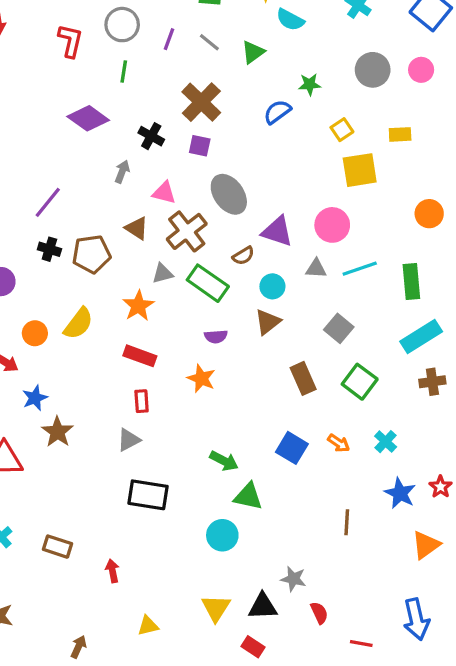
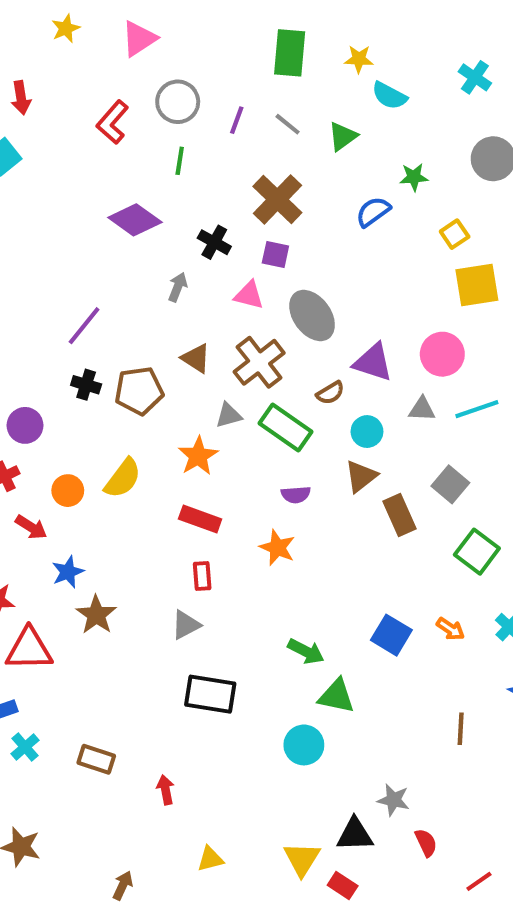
red L-shape: (70, 41) -> (113, 122), turned -152
pink triangle: (164, 193) -> (249, 295), moved
brown rectangle: (303, 378) -> (400, 515), moved
yellow triangle: (216, 608) -> (302, 859), moved
red line: (361, 644) -> (479, 881), turned -45

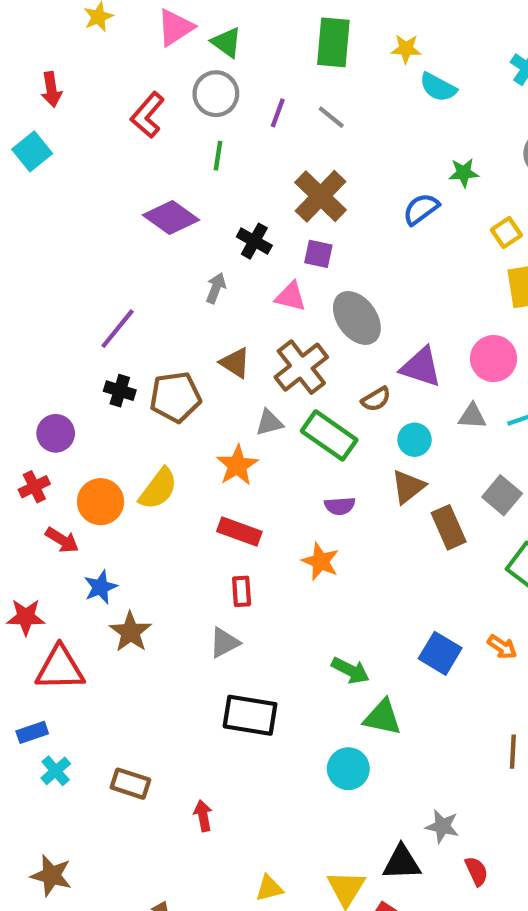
green triangle: (343, 136) -> (227, 42), moved, turned -48
orange circle: (68, 491) -> (101, 502), size x1.4
yellow triangle: (210, 859) -> (269, 888), moved

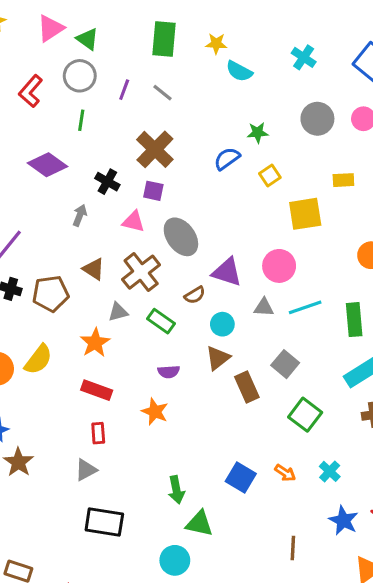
yellow square: (506, 233) -> (270, 175), moved
green rectangle: (329, 435) -> (161, 321), size x0.7
green arrow: (350, 670) -> (176, 490), turned 52

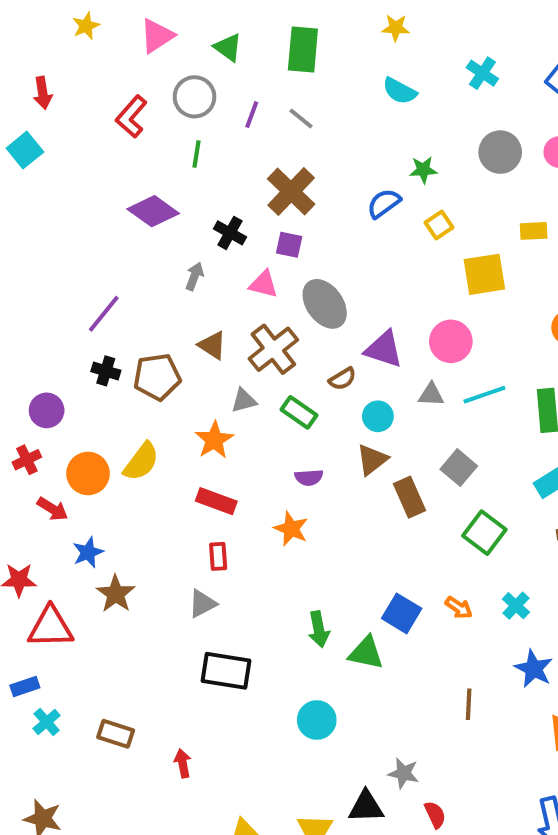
green triangle: (87, 39) -> (228, 48), moved
yellow star: (216, 44) -> (396, 28), moved
green triangle: (199, 524) -> (366, 653), moved

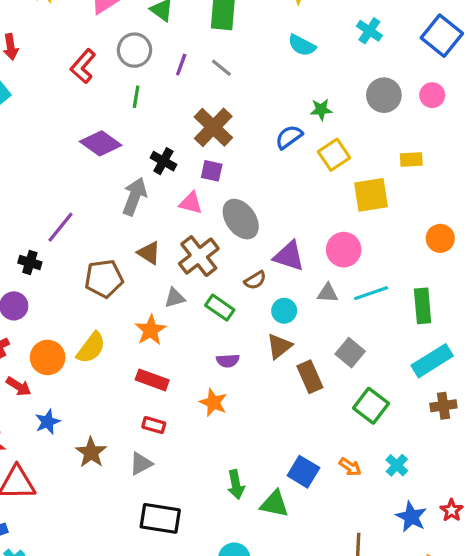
yellow square: (439, 225) -> (334, 155), size x1.4
gray arrow: (194, 276) -> (134, 197), size x1.6
black cross: (106, 371) -> (30, 263), moved
red rectangle: (218, 556) -> (154, 425), turned -70
brown star: (116, 594) -> (91, 452), moved

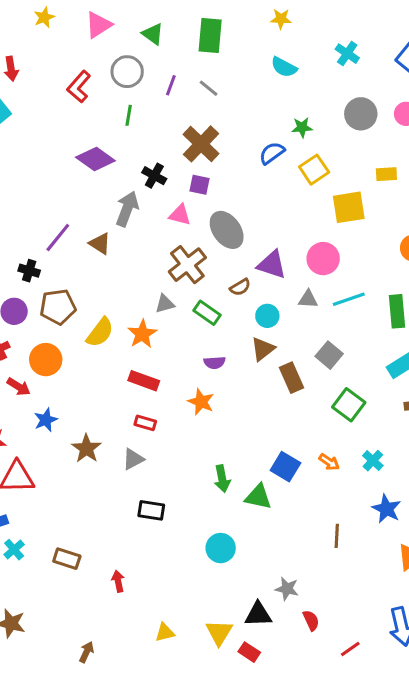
brown triangle: (149, 253) -> (100, 243), moved
brown pentagon: (104, 279) -> (58, 307), moved
yellow semicircle: (91, 348) -> (100, 332), moved
black rectangle: (160, 518) -> (151, 510), size x0.7

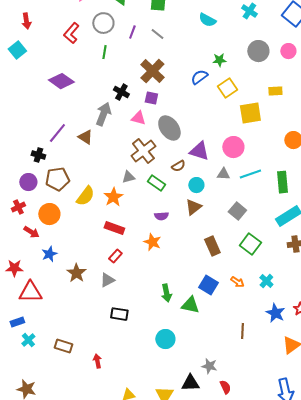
purple diamond: (95, 159) -> (61, 81), moved
brown rectangle: (291, 378) -> (212, 246), moved
red rectangle: (145, 423) -> (115, 256), turned -64

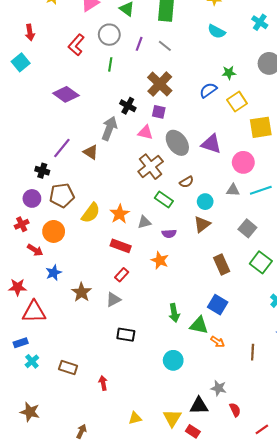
purple triangle: (199, 151) -> (211, 144), moved
gray triangle: (128, 177) -> (144, 222), moved
orange arrow: (237, 282) -> (218, 342), moved

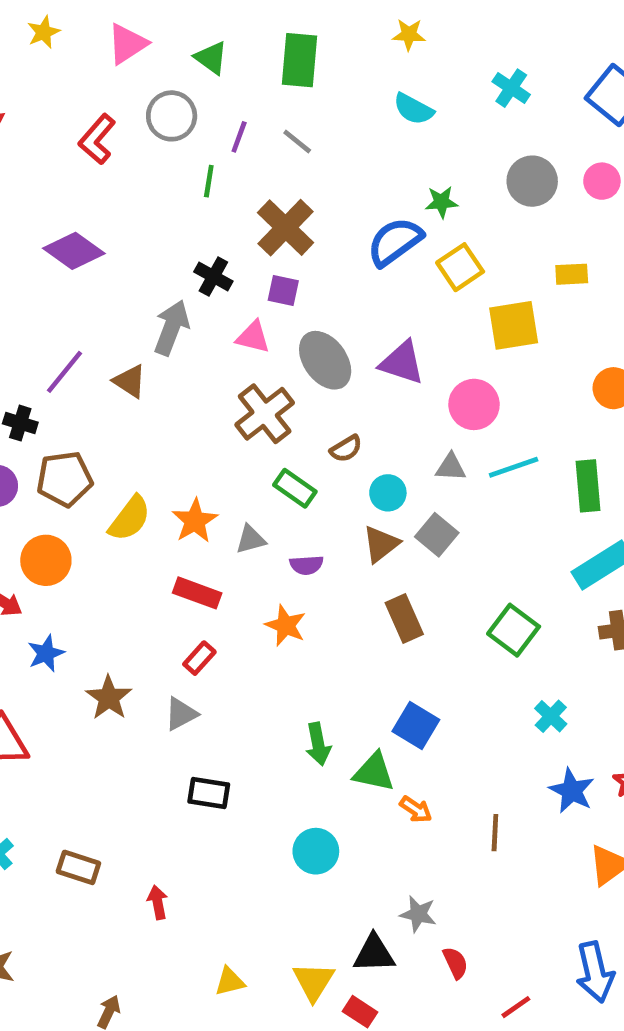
green line: (110, 64) -> (209, 181), moved
blue semicircle: (208, 90) -> (395, 242), size x1.4
gray square: (247, 228) -> (437, 535), moved
brown rectangle: (222, 264) -> (404, 618), moved

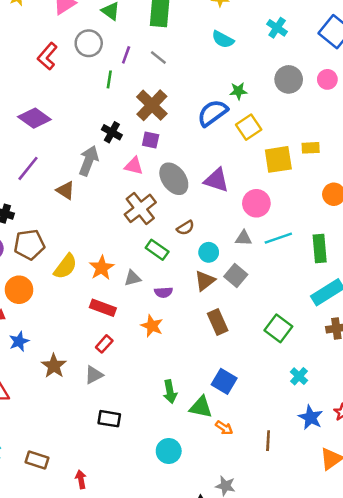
yellow rectangle: (572, 274) -> (311, 148), moved
purple line: (65, 372) -> (28, 168), moved

